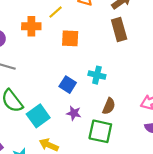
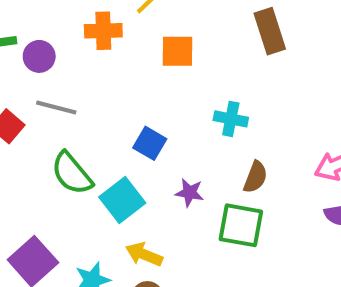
blue square: (68, 85) -> (150, 143), moved

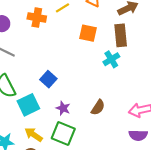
orange square: (178, 51) -> (88, 33), moved
cyan cross: (231, 119) -> (111, 59), moved, turned 35
green square: (241, 225) -> (63, 134), moved

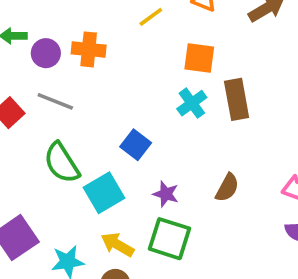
orange cross: (37, 18) -> (89, 49), moved
brown rectangle: (121, 35) -> (237, 99), moved
cyan cross: (111, 59) -> (192, 103), moved

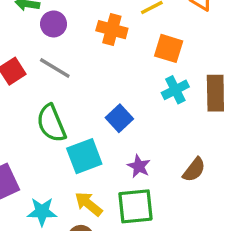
orange cross: (89, 49) -> (112, 30), moved
orange square: (199, 58) -> (169, 48), moved
green square: (169, 239) -> (135, 206), turned -33

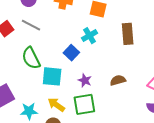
cyan cross: (175, 90) -> (89, 36), moved
cyan square: (84, 156) -> (52, 76), turned 30
brown semicircle: (194, 170) -> (118, 80), turned -140

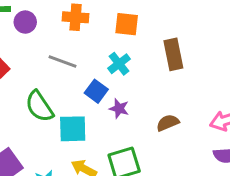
gray line: (31, 25) -> (62, 62), moved
purple star: (85, 80) -> (119, 109), moved

